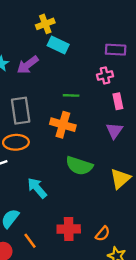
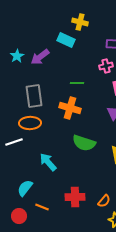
yellow cross: (45, 24) -> (80, 22), moved, turned 35
orange line: (30, 241) -> (42, 207), turned -32

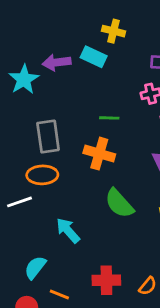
cyan star: (17, 56) -> (24, 79), size x1.5
purple arrow: (40, 57) -> (57, 62), moved, turned 30
green semicircle: (84, 143) -> (119, 203), turned 30

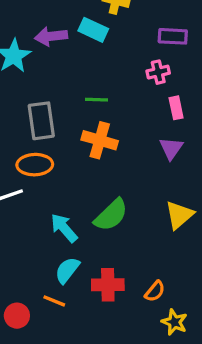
green line: (109, 118) -> (96, 100), moved
green semicircle: (119, 203) -> (111, 215), moved, turned -92
cyan semicircle: (35, 267) -> (67, 270), moved

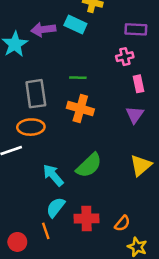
orange line: (54, 301) -> (46, 231), turned 49

